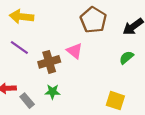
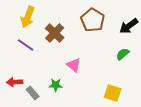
yellow arrow: (22, 17) -> (28, 17), turned -75
pink triangle: (75, 51) -> (74, 65), moved
brown cross: (49, 62) -> (55, 33), moved, turned -30

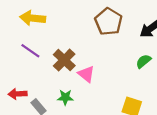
yellow arrow: (28, 17) -> (33, 18), turned 75
brown cross: (55, 33) -> (64, 60), moved

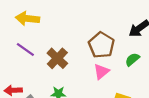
brown pentagon: (108, 22) -> (101, 45), moved
pink triangle: (86, 74) -> (101, 72), moved, turned 42

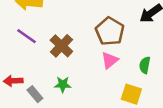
green semicircle: (132, 59) -> (145, 65), moved, turned -40

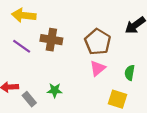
brown cross: (61, 46) -> (51, 40), moved, turned -35

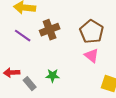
brown cross: (51, 40) -> (50, 30), turned -30
pink triangle: (98, 68) -> (92, 56), turned -42

